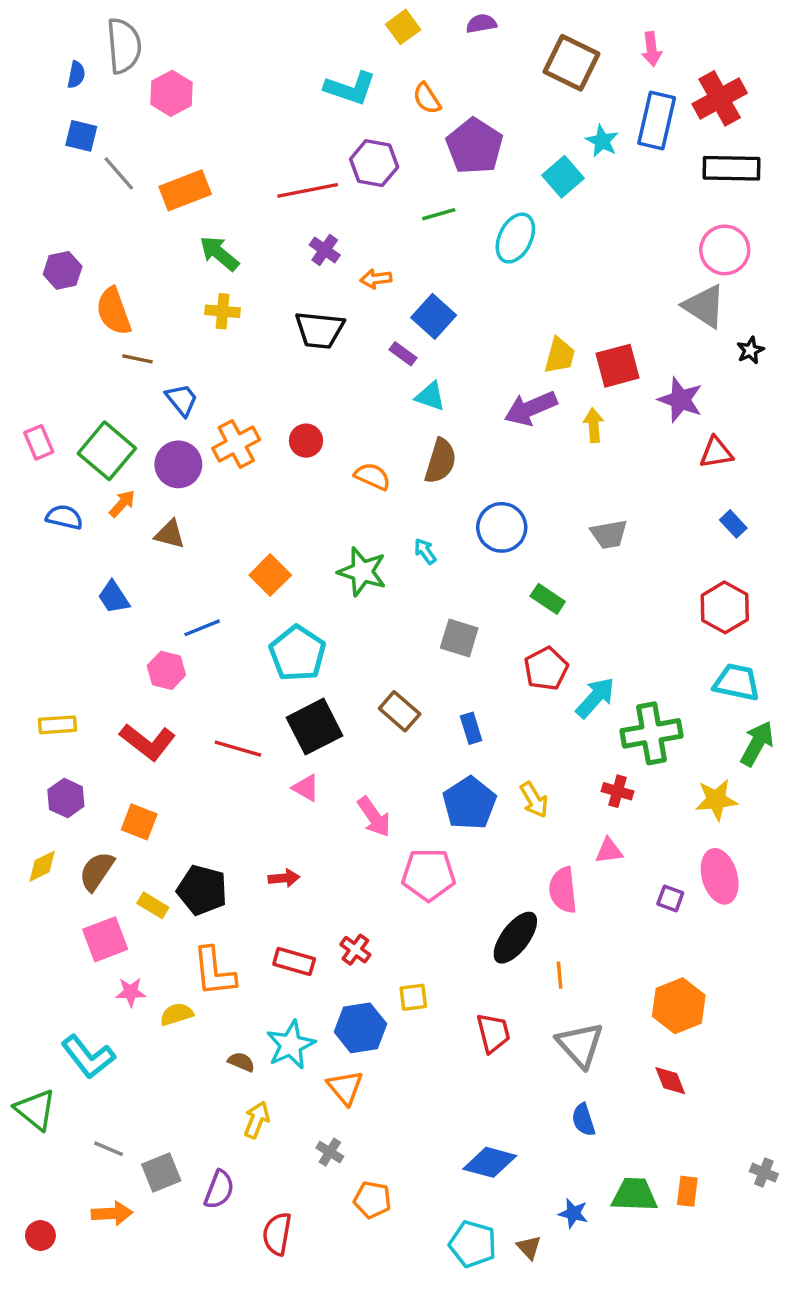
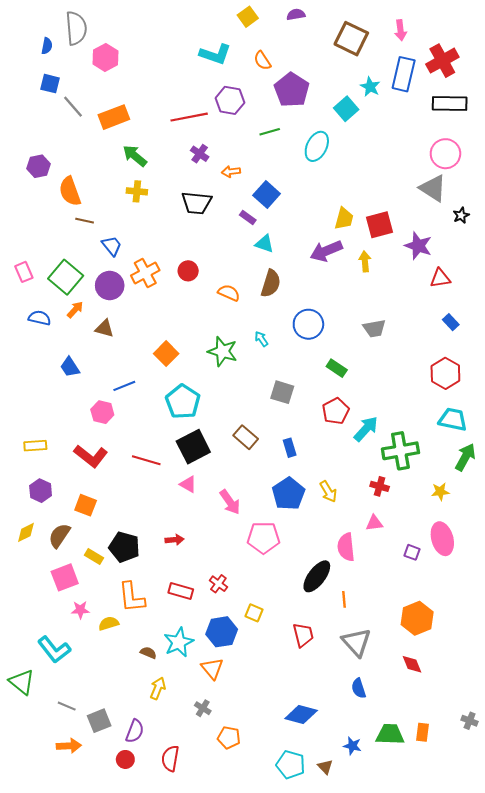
yellow star: (716, 800) -> (440, 492), size x0.7
yellow square: (413, 997) -> (254, 613), turned 30
red circle: (40, 1236) -> (125, 759), moved

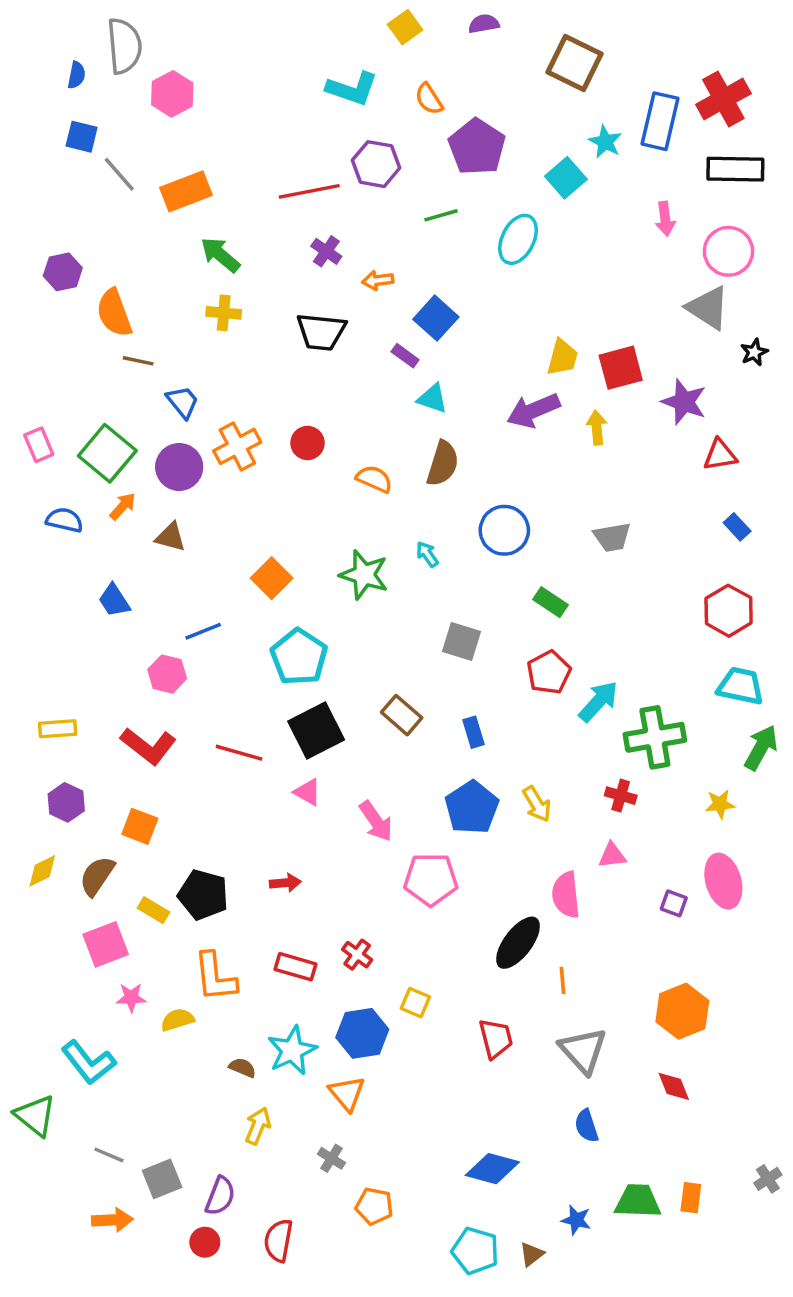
pink arrow: (400, 30) -> (665, 219), moved
gray cross: (470, 721) -> (768, 1179), turned 35
brown triangle: (325, 767) -> (532, 1254), turned 35

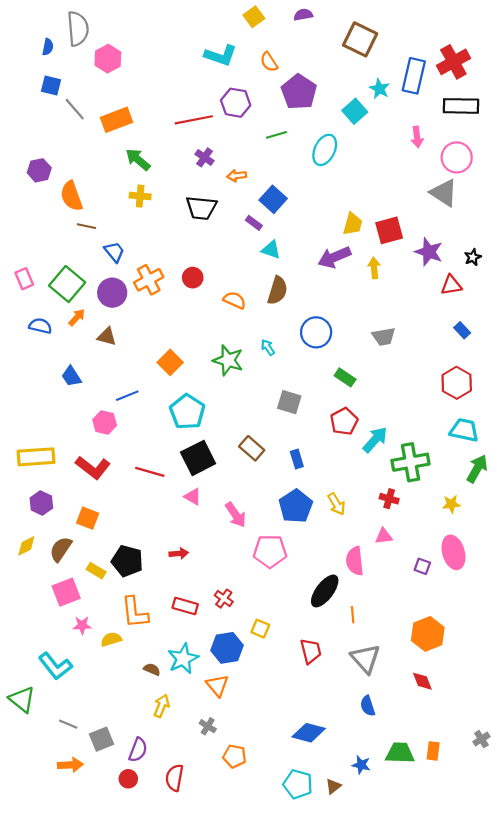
black star: (754, 352) -> (473, 257), moved
yellow rectangle: (58, 729) -> (36, 457), size x1.6

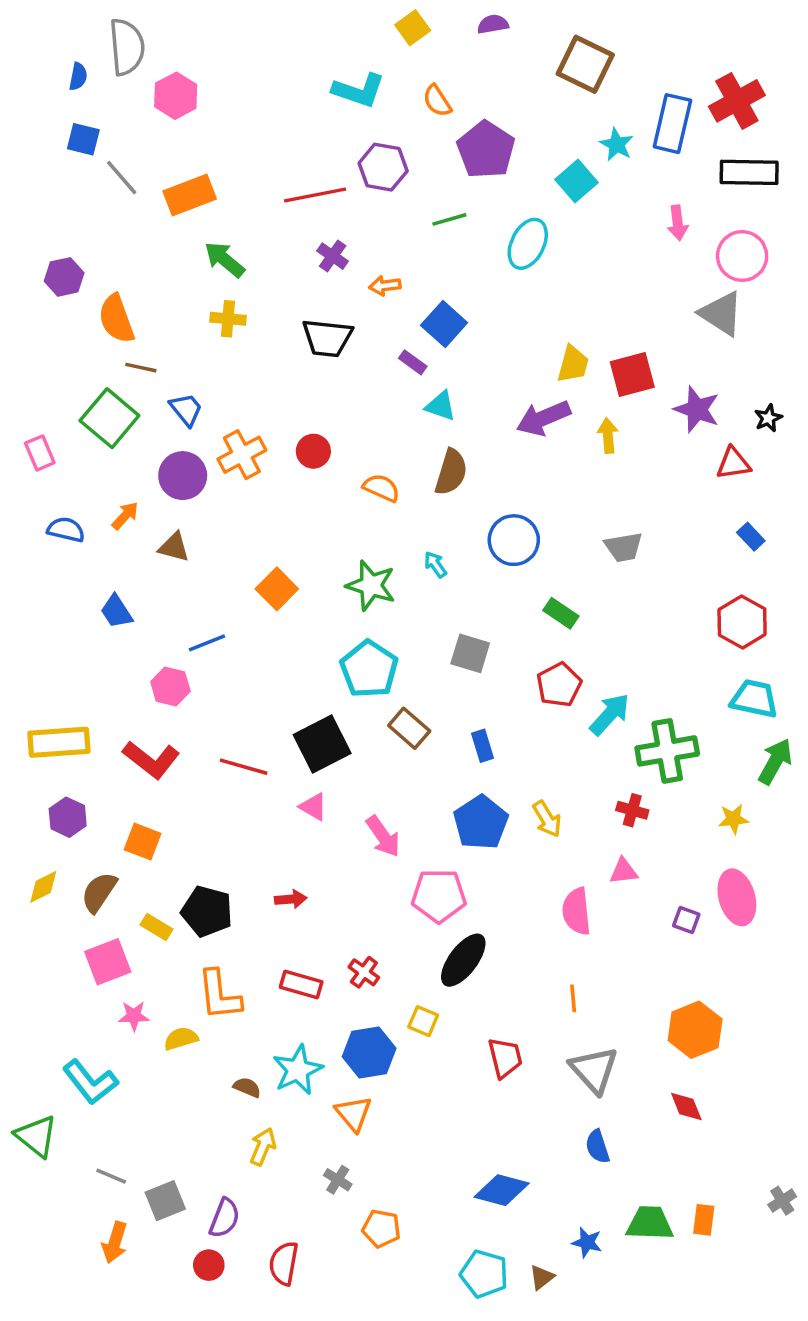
green square: (67, 284) -> (109, 418), moved
cyan pentagon: (187, 412) -> (369, 669), moved
black ellipse: (325, 591) -> (463, 960), moved
orange arrow: (70, 765) -> (115, 1242), turned 110

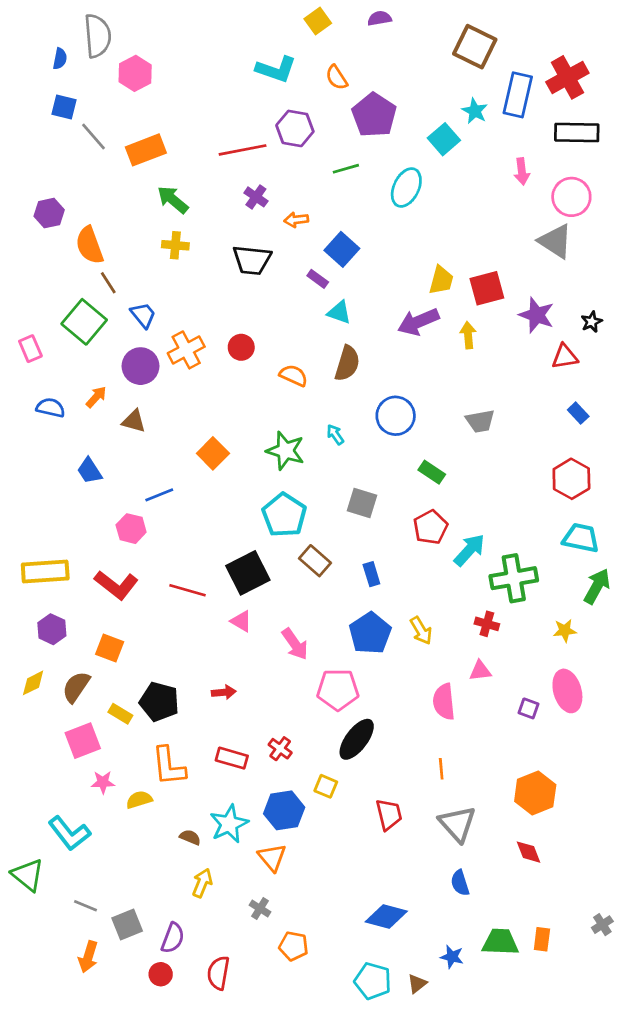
brown square: (585, 64) -> (475, 47), moved
brown line: (141, 368) -> (108, 283), turned 45

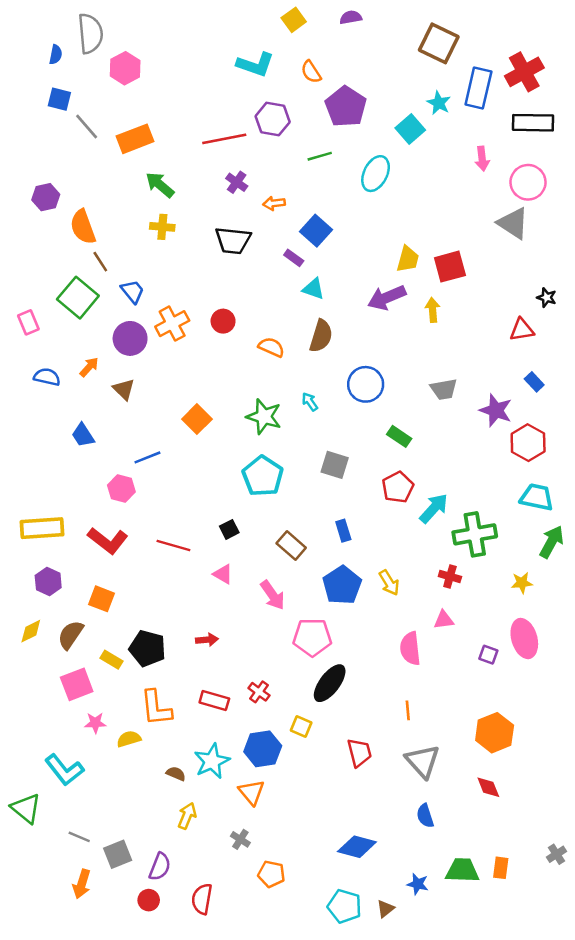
purple star: (537, 315) -> (496, 410), moved
black star: (592, 322) -> (547, 298), turned -30
brown triangle: (134, 421) -> (124, 389), turned 30
brown rectangle: (315, 561) -> (291, 546), moved
black square: (248, 573) -> (229, 529), size x0.5

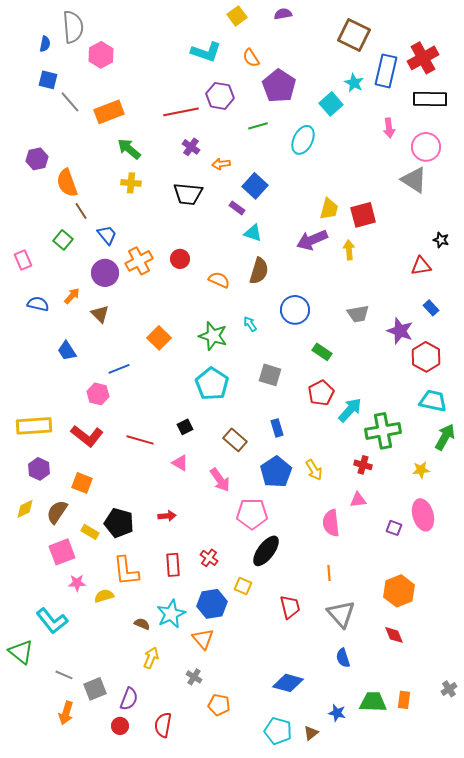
green square: (78, 298) -> (63, 240), size x0.6
red rectangle: (214, 700) -> (173, 565), turned 70

